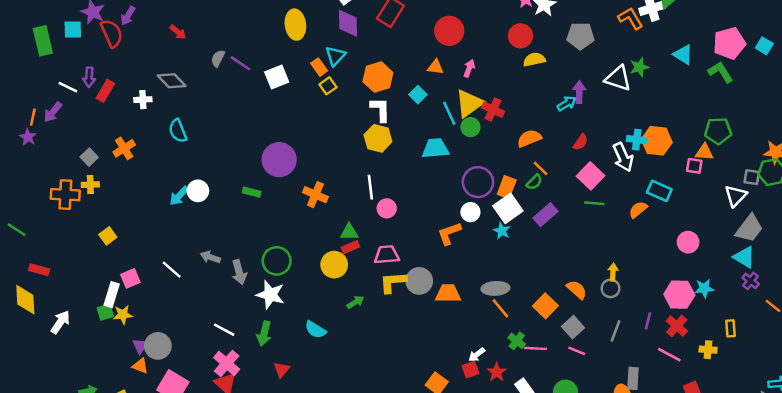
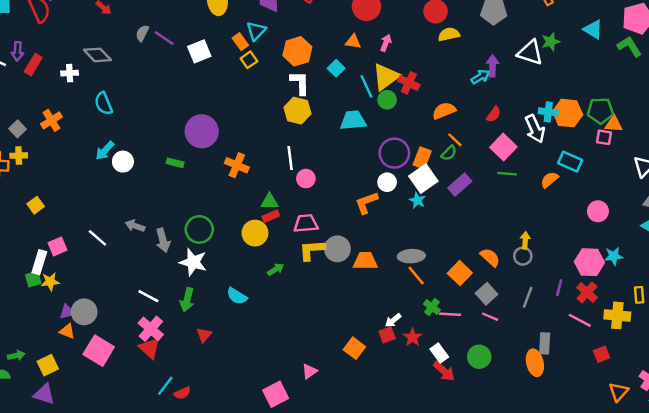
green pentagon: (718, 131) -> (600, 111), moved
cyan arrow: (179, 196) -> (105, 151), moved
purple triangle: (140, 346) -> (67, 312), turned 42
yellow cross: (708, 350) -> (617, 315), size x1.5

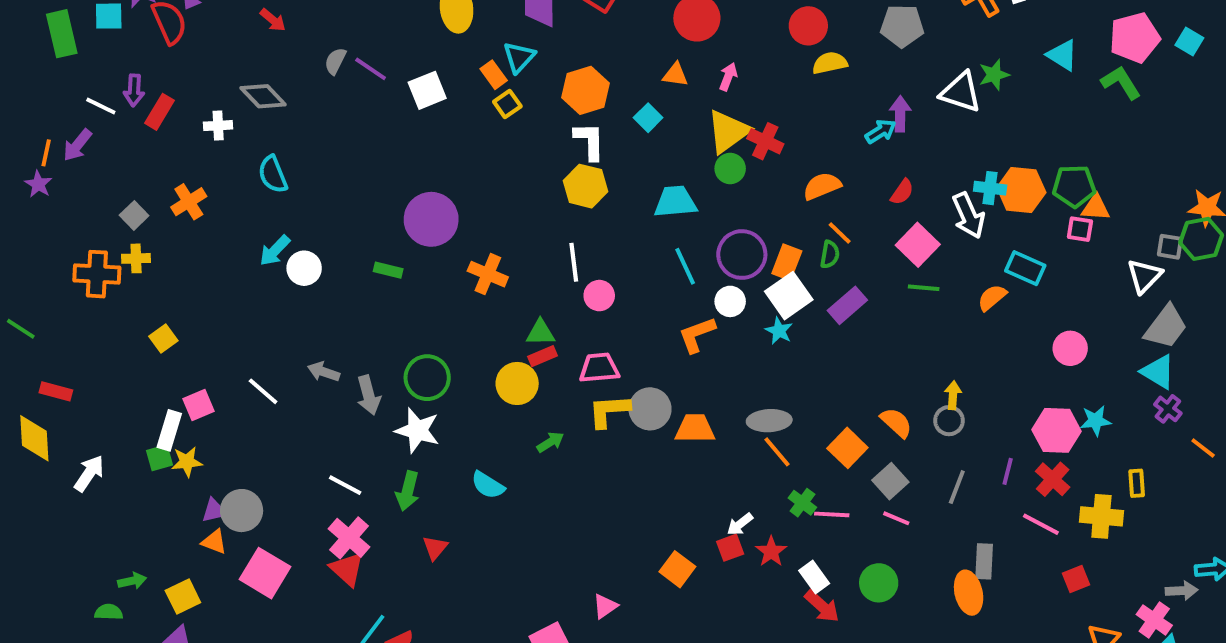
cyan line: (366, 86) -> (685, 266), moved
green semicircle: (449, 153) -> (830, 255), turned -35

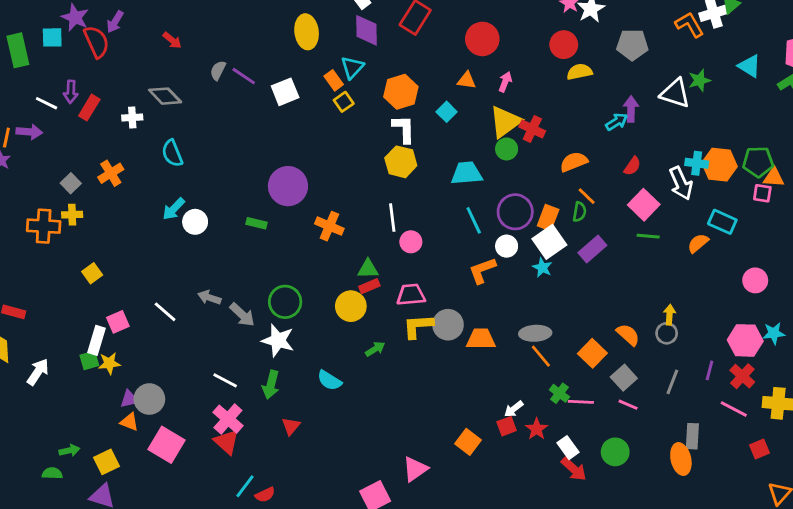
purple arrow: (77, 145) -> (29, 132), turned -125
gray arrow: (369, 395) -> (242, 315), turned -32
pink triangle: (605, 606) -> (415, 469), size x1.4

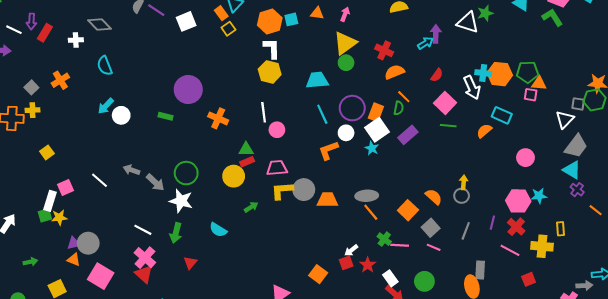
cyan square: (447, 112) -> (291, 19), moved, turned 32
red cross: (532, 129) -> (384, 50), moved
green arrow: (69, 450) -> (30, 262), moved

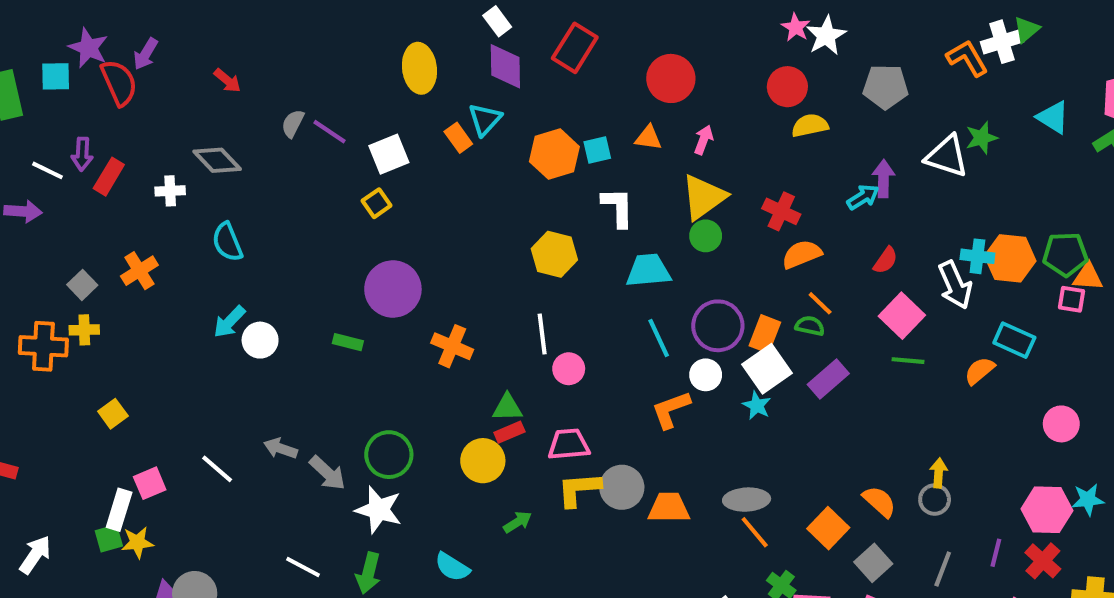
yellow square: (228, 29) -> (377, 203), moved
white L-shape: (272, 48) -> (618, 207), moved
green semicircle: (399, 108) -> (810, 326), turned -88

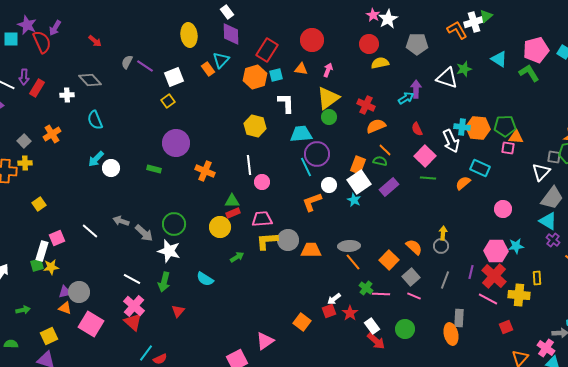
red rectangle: (575, 48) -> (267, 50), moved
red semicircle: (885, 260) -> (417, 129), turned 120
purple circle: (718, 326) -> (317, 154), moved
red cross: (1043, 561) -> (494, 276), size x1.4

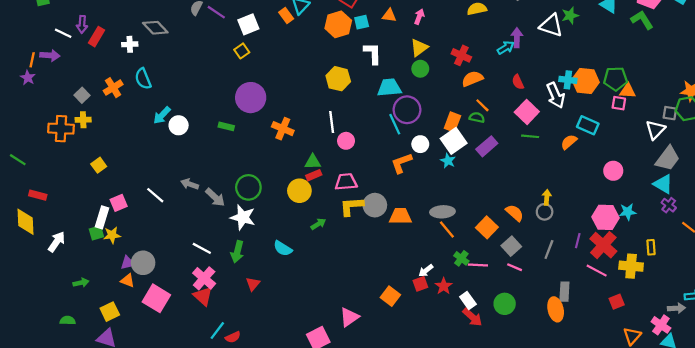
yellow triangle: (328, 98) -> (419, 48), size x0.7
cyan semicircle: (95, 120) -> (143, 79), moved

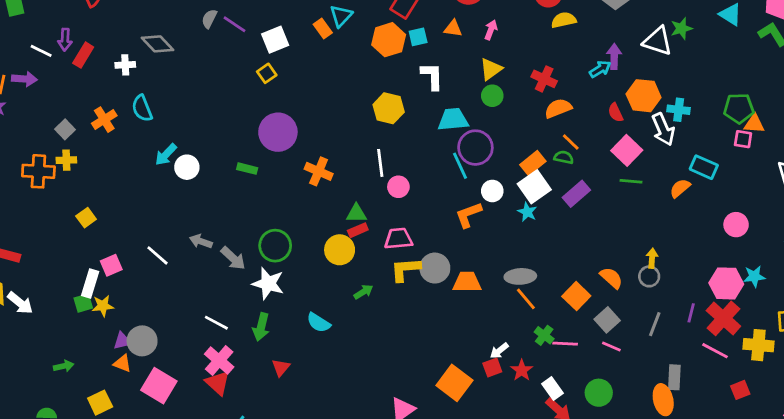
orange hexagon: (586, 81) -> (644, 96), moved
orange rectangle: (452, 122) -> (533, 163), turned 30
white arrow: (57, 242) -> (20, 303), moved, turned 95
orange square: (390, 296) -> (454, 383), size x1.4

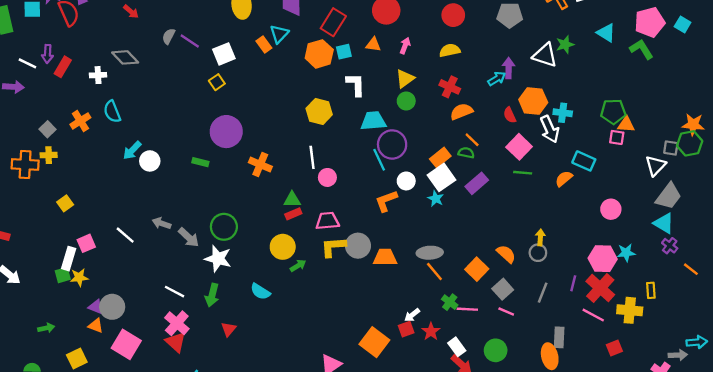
yellow semicircle: (564, 20) -> (450, 50), moved
yellow circle: (340, 250) -> (283, 247), moved
purple triangle: (122, 341) -> (96, 307), turned 35

